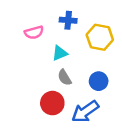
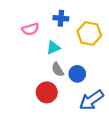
blue circle: (99, 81) -> (77, 74), moved
blue arrow: (85, 112) -> (91, 100), moved

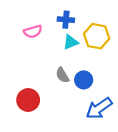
cyan triangle: (53, 48) -> (71, 42), moved
red circle: (47, 92) -> (28, 100), moved

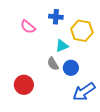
pink semicircle: (33, 31) -> (28, 27), turned 56
cyan triangle: (71, 42) -> (62, 46), moved

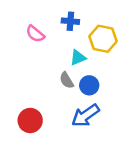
red circle: (24, 85) -> (30, 120), moved
blue arrow: (84, 92) -> (85, 115), moved

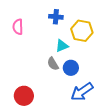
pink semicircle: (35, 34) -> (18, 27), moved, turned 49
blue arrow: (85, 115) -> (82, 92), moved

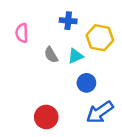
gray semicircle: (53, 64) -> (51, 55), moved
red circle: (24, 96) -> (46, 117), moved

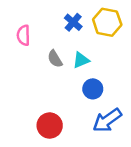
blue cross: (68, 21) -> (73, 22), turned 35
yellow hexagon: (100, 38) -> (107, 22), moved

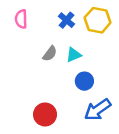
pink semicircle: (23, 35) -> (21, 19), moved
gray semicircle: (55, 59) -> (50, 54), turned -112

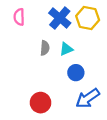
blue cross: (67, 20) -> (60, 18), size x1.5
gray semicircle: (50, 54) -> (45, 48), turned -32

